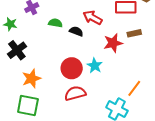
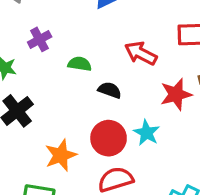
black semicircle: (76, 31) -> (110, 90), moved
orange star: (31, 79) -> (61, 155), moved

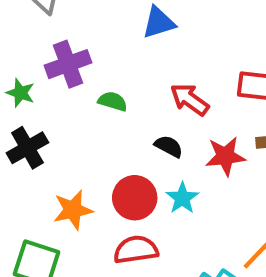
purple cross: (40, 39) -> (68, 64), size x1.5
black semicircle: (110, 90) -> (169, 146), moved

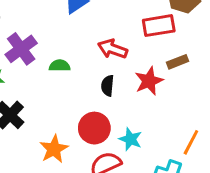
black semicircle: (169, 146) -> (108, 86), turned -96
cyan star: (182, 198) -> (130, 139), moved

